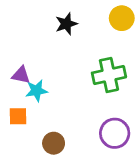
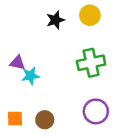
yellow circle: (122, 18) -> (90, 15), moved
orange square: (18, 116) -> (15, 119), moved

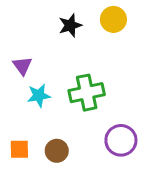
purple triangle: (17, 63) -> (22, 66), moved, turned 42
green cross: (91, 63) -> (87, 93), moved

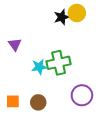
black star: (70, 25) -> (62, 17), moved
cyan star: (39, 96) -> (39, 67), moved

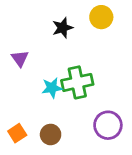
black star: (62, 17) -> (63, 28), moved
orange square: (13, 101) -> (17, 133), turned -32

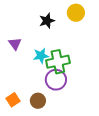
cyan star: (52, 88) -> (41, 56), moved
purple circle: (108, 125) -> (56, 80), moved

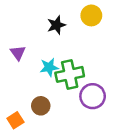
purple circle: (56, 80) -> (93, 96), moved
brown circle: (38, 101) -> (41, 106), moved

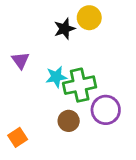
yellow circle: (91, 15) -> (89, 18), moved
brown circle: (41, 106) -> (69, 121), moved

